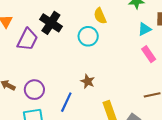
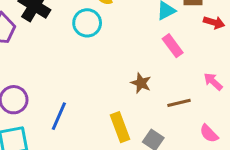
brown star: (88, 81) -> (141, 83), moved

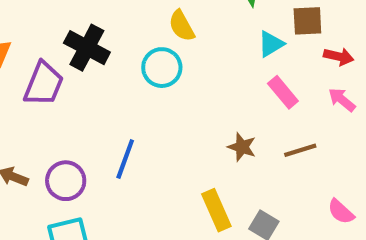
pink arrow: (213, 82) -> (342, 100), moved
brown line: (179, 103) -> (300, 150), moved
blue line: (59, 116) -> (125, 159), moved

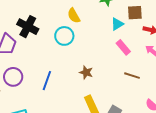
brown star: (242, 147) -> (86, 72), moved
brown line: (300, 150) -> (132, 76), turned 35
purple circle: (66, 181) -> (13, 77), moved

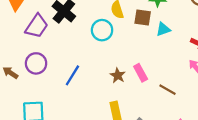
brown square: (135, 13) -> (143, 17), moved
pink rectangle: (123, 47) -> (141, 73), moved

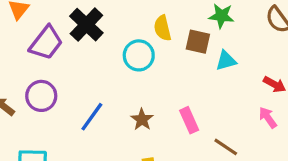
brown star: (118, 75) -> (142, 119), moved

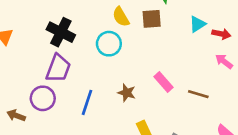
purple trapezoid: (46, 43) -> (58, 68), moved
cyan triangle: (226, 61) -> (197, 24), moved

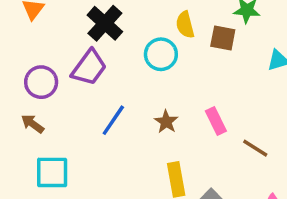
purple circle: (43, 98) -> (41, 82), moved
brown arrow: (16, 115) -> (32, 124), moved

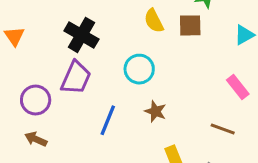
cyan circle: (161, 54) -> (139, 69), moved
pink rectangle: (216, 121) -> (238, 87), moved
brown line: (255, 148) -> (223, 129), moved

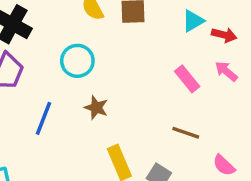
brown line: (223, 129) -> (186, 133), moved

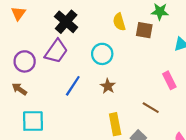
brown line: (186, 133) -> (151, 108), moved

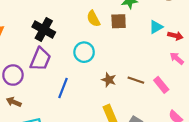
pink rectangle: (169, 80) -> (161, 85), moved
brown star: (108, 86) -> (109, 80), moved
brown line: (151, 108) -> (136, 80), moved

